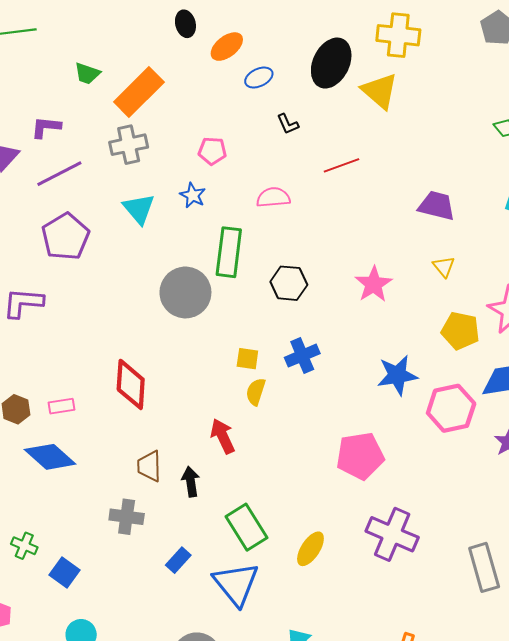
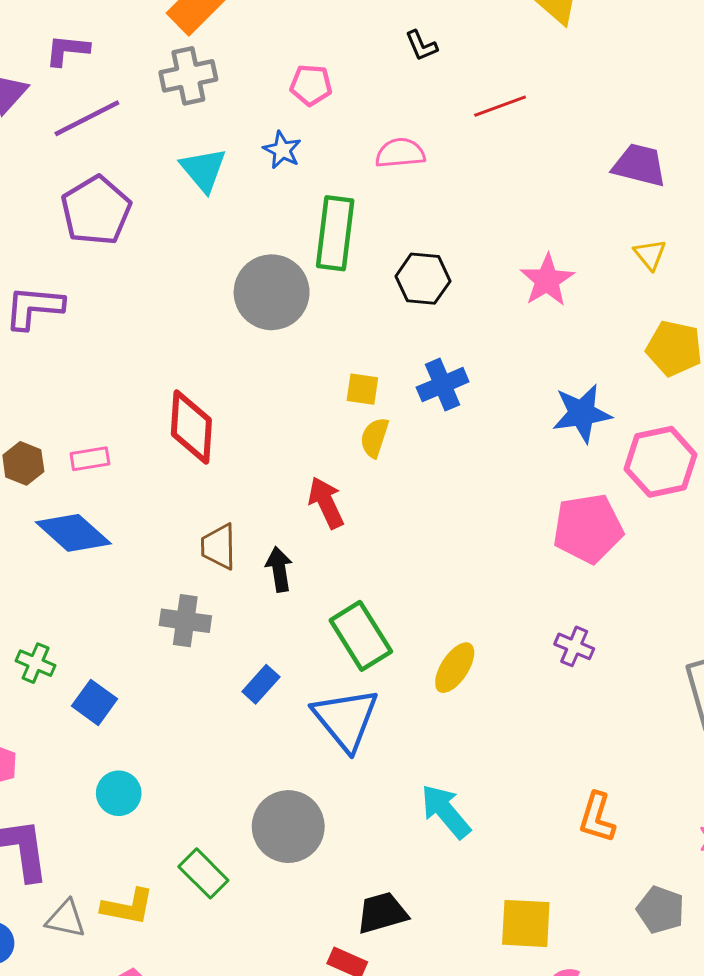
pink pentagon: (360, 456) -> (588, 528), moved
purple cross: (392, 534) -> (574, 646), size x0.5

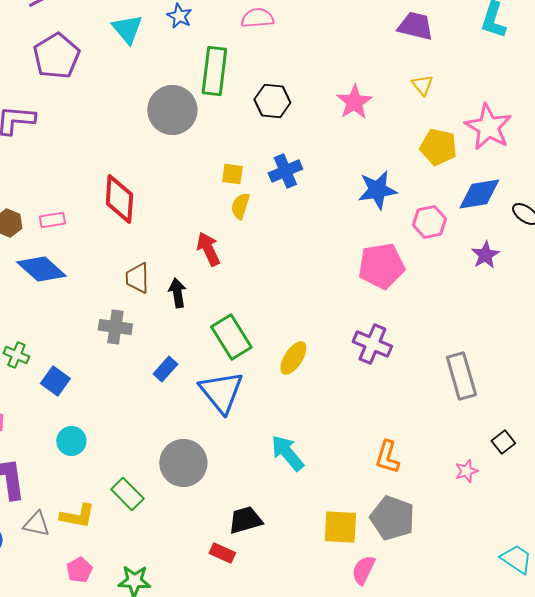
pink hexagon: (661, 462) -> (429, 222), size x0.7
purple cross: (574, 646) -> (372, 344), size x1.5
gray pentagon: (661, 910) -> (392, 518), moved, size x1.4

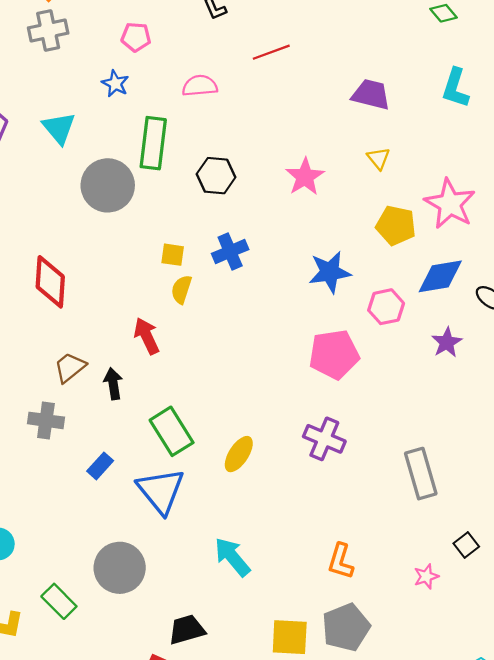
cyan triangle: (127, 29) -> (59, 128), moved
brown trapezoid: (137, 278) -> (70, 367), turned 52
gray pentagon: (392, 518) -> (346, 627), turned 30

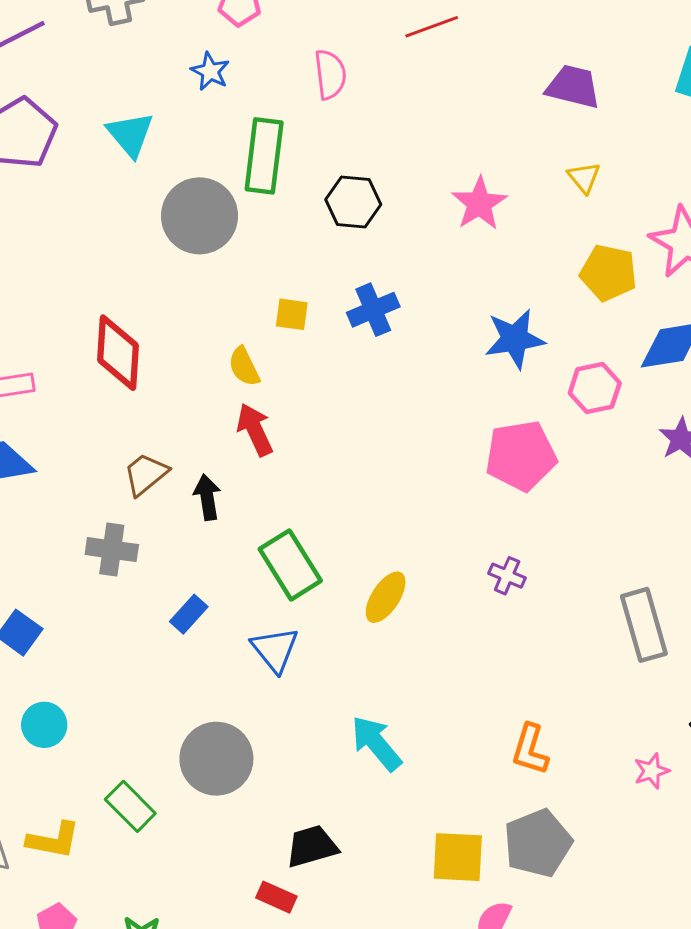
pink semicircle: (200, 86) -> (330, 74), turned 88
yellow semicircle: (181, 289) -> (244, 367), moved, turned -44
purple cross: (324, 439) -> (507, 576), size x0.6
blue triangle: (161, 491) -> (275, 650), size x0.7

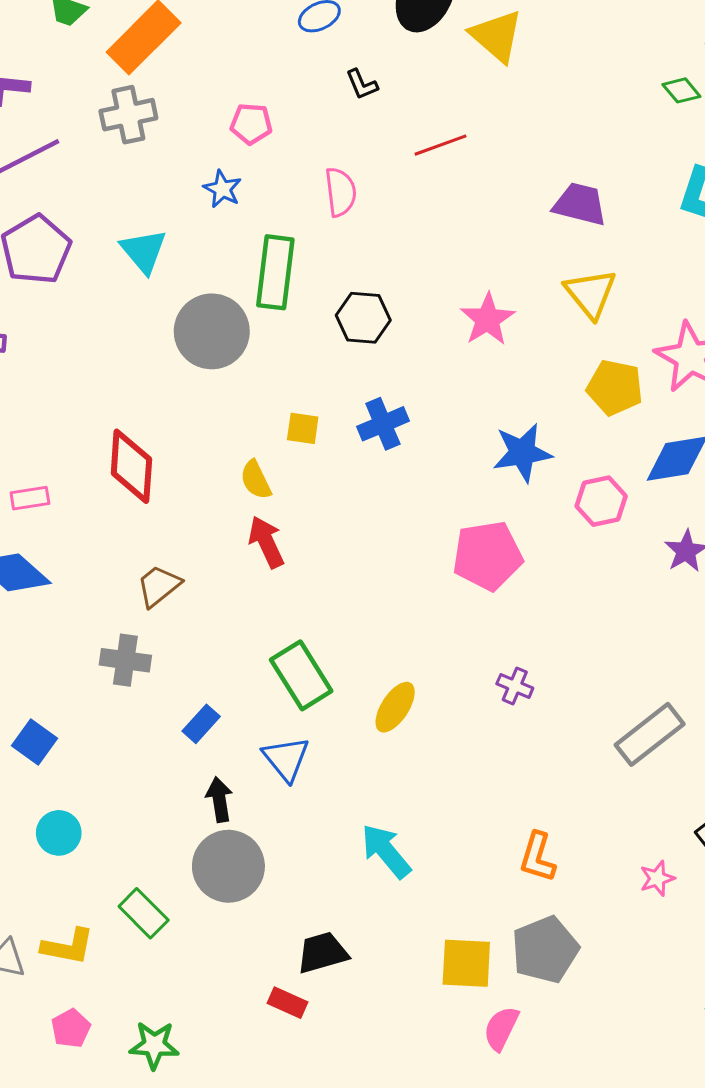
yellow triangle: (584, 177) -> (591, 294), size x1.6
pink pentagon: (521, 456) -> (488, 556), moved
black arrow: (207, 497) -> (219, 800), moved
gray rectangle: (644, 625) -> (650, 734), turned 68

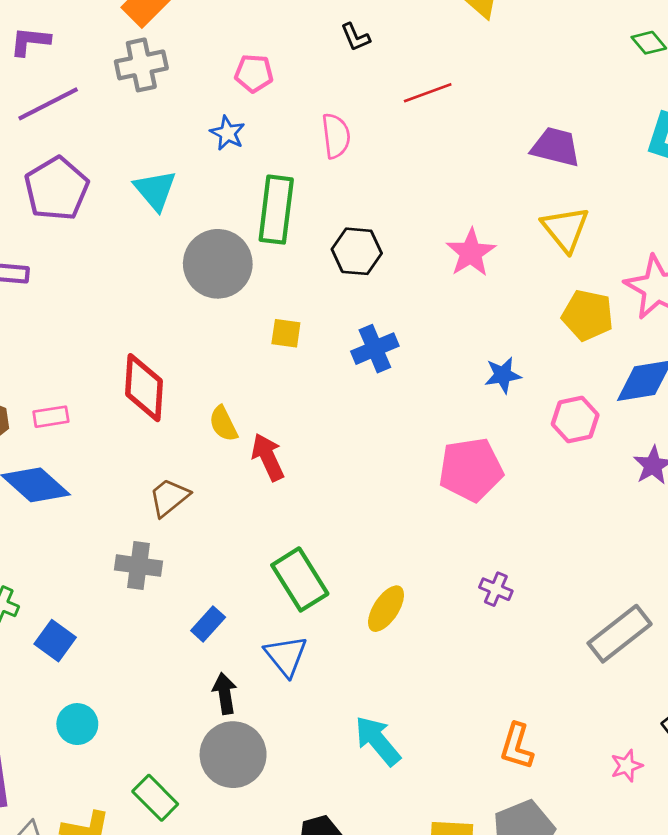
yellow square: (303, 428) -> (286, 333), moved
blue star: (522, 453) -> (503, 375), size x0.7
yellow semicircle: (256, 480) -> (223, 424), moved

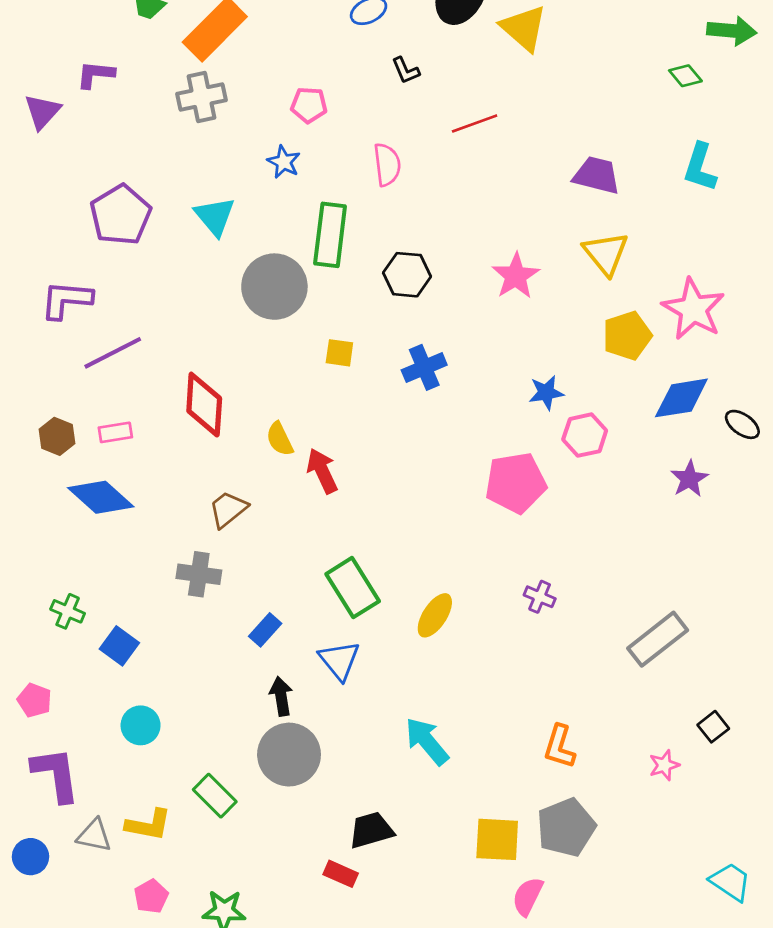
purple line: (48, 104) -> (113, 353), moved
yellow pentagon: (588, 315) -> (627, 336), turned -30
pink hexagon: (575, 420) -> (585, 435), moved

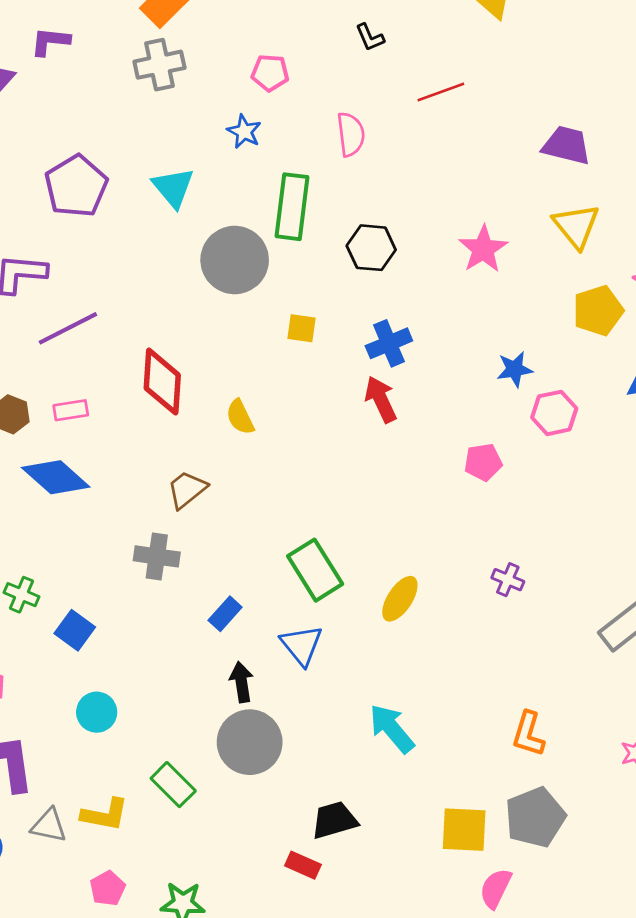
red arrow: (322, 471) -> (381, 399), moved
pink pentagon: (516, 483) -> (483, 462), size x0.6

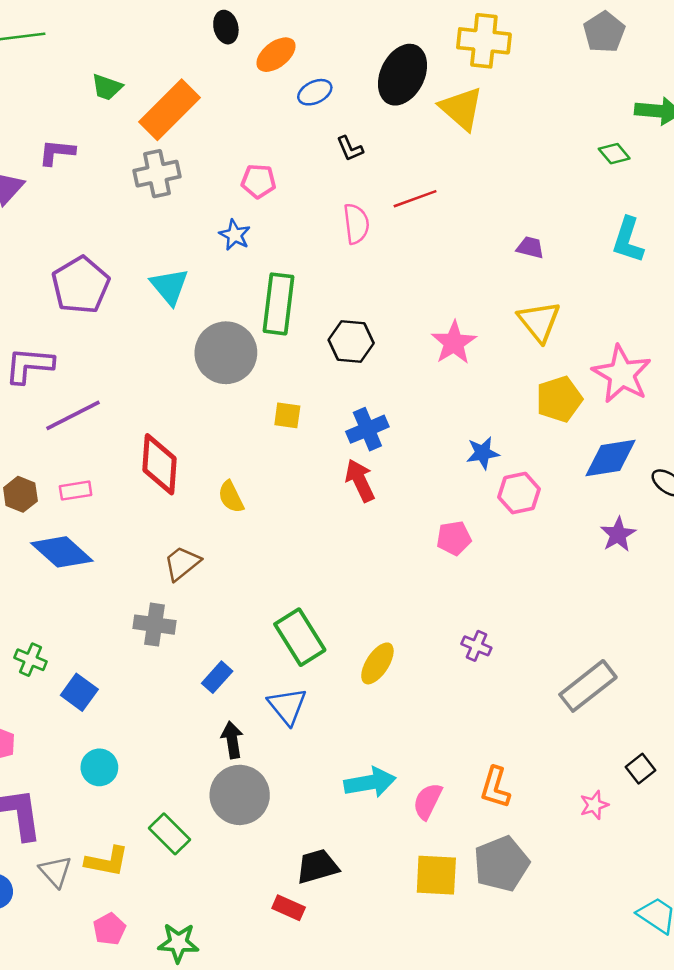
pink semicircle: (351, 134) -> (356, 224), moved
purple trapezoid: (567, 145) -> (530, 248), size x0.6
cyan arrow: (392, 729) -> (370, 782), turned 120
gray triangle: (49, 826) -> (56, 871), turned 36
pink semicircle: (496, 888) -> (428, 801), moved

